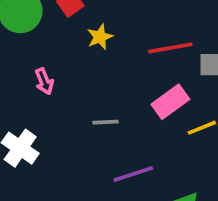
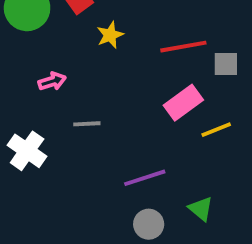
pink arrow: (44, 81) -> (52, 81), turned -85
gray line: (105, 122) -> (87, 124), moved

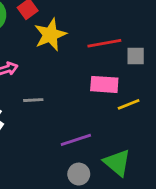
yellow star: (110, 35) -> (50, 35), size x1.6
pink rectangle: (183, 103) -> (104, 84), turned 40
green triangle: (201, 209) -> (117, 163), size x1.5

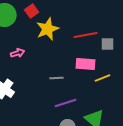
gray line: (33, 100) -> (57, 78), moved

